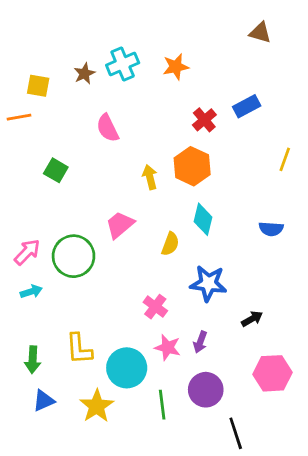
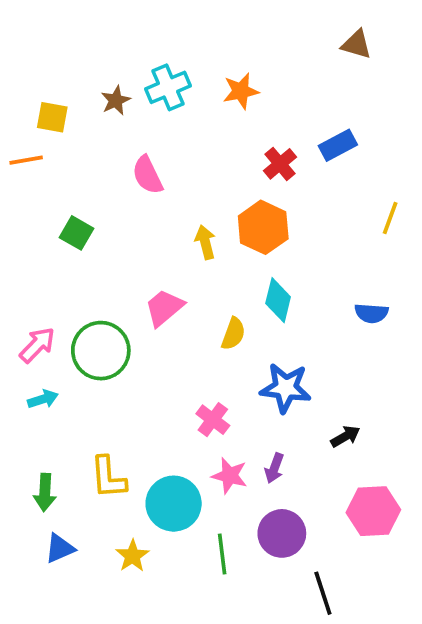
yellow star: (97, 406) -> (133, 556), size x0.7

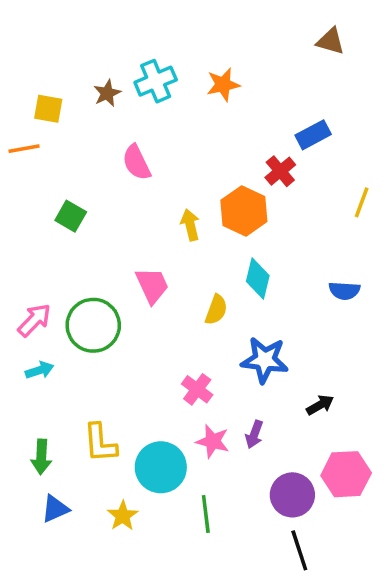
red cross: (280, 164) -> (280, 171), moved
pink trapezoid: (164, 308) -> (152, 285), turned 105
purple circle: (282, 533) -> (292, 495), moved

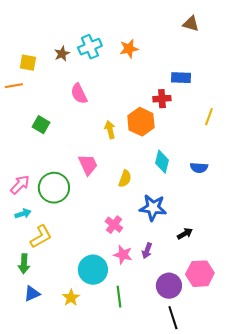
blue rectangle: (313, 135) -> (181, 78), turned 30
red cross: (280, 171) -> (162, 99), turned 36
cyan diamond: (258, 279) -> (162, 162), moved
yellow L-shape: (100, 443) -> (41, 237), moved, turned -115

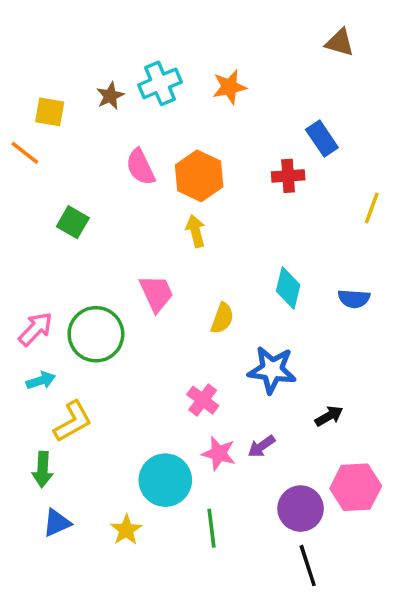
blue rectangle: (181, 78) -> (322, 139), turned 54
orange line: (14, 86) -> (25, 153), turned 48
orange hexagon: (141, 122) -> (199, 176), moved
purple arrow: (147, 251) -> (261, 446), turned 35

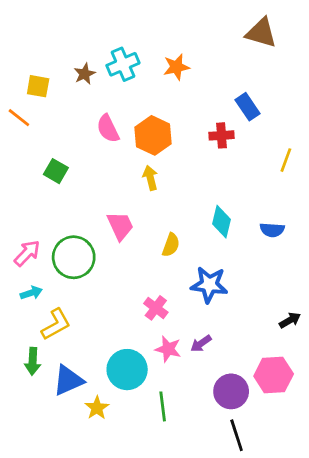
brown triangle: (340, 42) -> (261, 33), size x1.4
black arrow: (329, 416) -> (290, 320), moved
blue triangle: (57, 523) -> (68, 380), moved, size x1.4

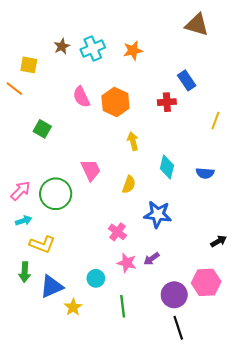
brown star: (85, 74) -> (62, 46), moved
yellow arrow: (150, 178) -> (133, 141), moved
yellow L-shape: (56, 324) -> (42, 244), turned 50
cyan circle: (127, 370) -> (96, 278), size x0.6

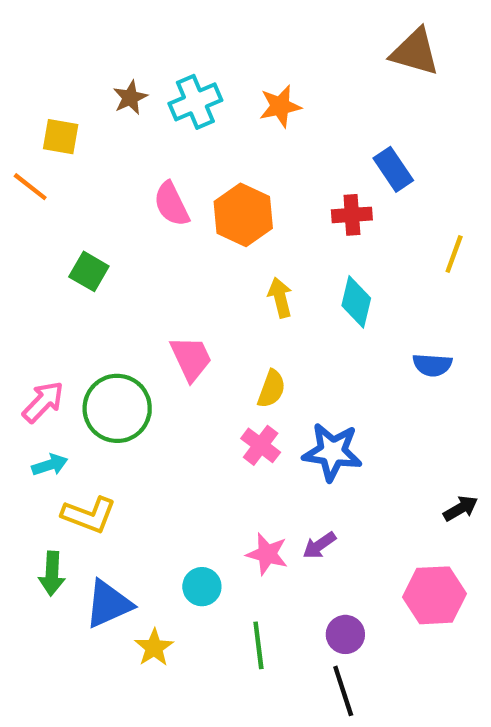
cyan diamond: (167, 167) -> (356, 302), moved
pink cross: (117, 232) -> (261, 445), moved
purple circle: (174, 295) -> (345, 634), moved, size x0.7
black line: (178, 328) -> (343, 691), moved

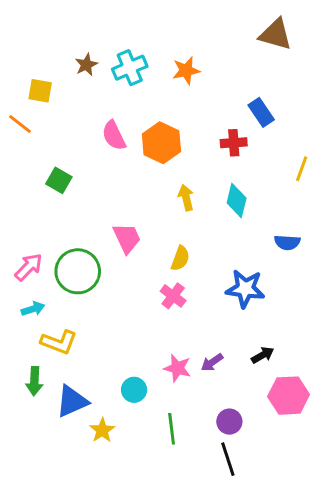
blue star: (332, 452) -> (245, 289), moved
black arrow: (461, 508) -> (263, 355), moved

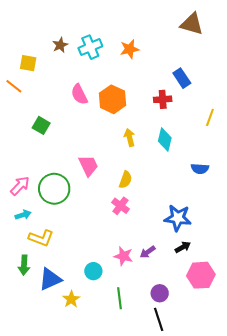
blue star: (245, 289) -> (178, 218), moved

